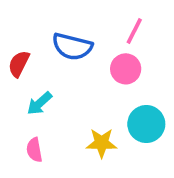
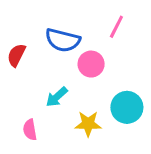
pink circle: (126, 69) -> (91, 64), moved
cyan arrow: (40, 103) -> (57, 97), moved

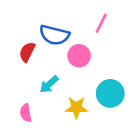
red semicircle: (16, 55) -> (27, 52), moved

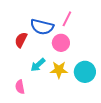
pink line: (101, 23) -> (67, 19), moved
yellow star: (76, 108) -> (59, 70), moved

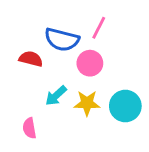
red semicircle: (21, 40) -> (31, 59), turned 77

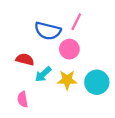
red semicircle: (31, 59) -> (25, 59), moved

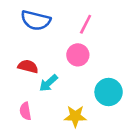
blue semicircle: (48, 31) -> (36, 20), moved
yellow star: (67, 80) -> (75, 116), moved

